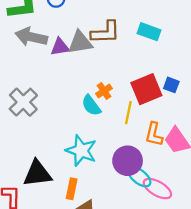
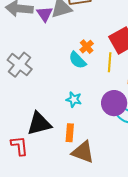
purple triangle: (60, 47) -> (45, 14), turned -48
cyan star: (81, 151) -> (74, 99), size x0.6

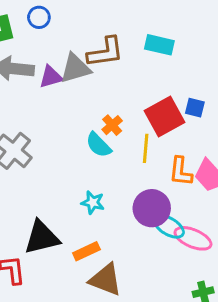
purple triangle: (45, 14) -> (51, 77), turned 48
orange rectangle: (70, 133) -> (86, 251), turned 60

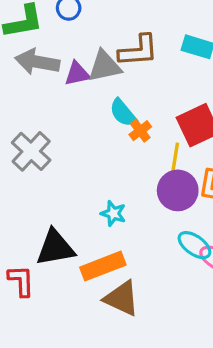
cyan semicircle: (98, 145) -> (123, 113), moved
purple circle: (152, 208) -> (178, 190), moved
orange rectangle: (86, 251) -> (103, 266), size x1.5

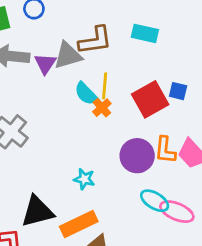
purple triangle: (77, 74) -> (45, 64), turned -40
yellow line: (175, 158) -> (105, 86), moved

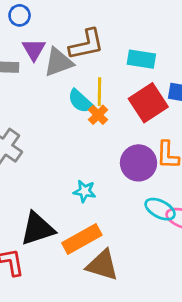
cyan rectangle: (145, 33) -> (141, 59), moved
purple triangle: (45, 64) -> (34, 50), moved

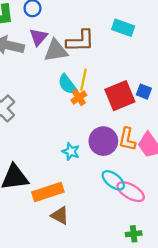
cyan rectangle: (141, 59) -> (123, 28), moved
cyan star: (85, 191) -> (71, 151), moved
brown triangle: (102, 265) -> (60, 215), size x0.7

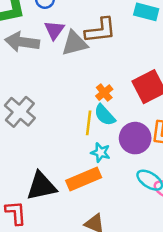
yellow line: (83, 80) -> (89, 123), moved
cyan semicircle: (67, 84) -> (105, 115), moved
orange rectangle: (48, 192) -> (84, 179), moved

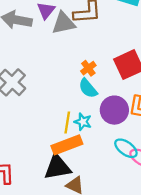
yellow line: (89, 123) -> (67, 123), moved
black triangle: (41, 186) -> (57, 167), moved

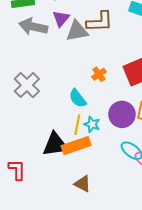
cyan semicircle: (88, 88) -> (78, 98), moved
black triangle: (57, 167) -> (55, 144), moved

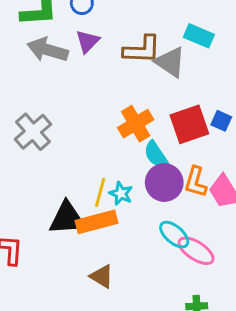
gray triangle: (77, 31) -> (170, 62), moved, turned 40
orange cross: (99, 74) -> (136, 124), size x1.6
cyan semicircle: (78, 98) -> (156, 155), moved

